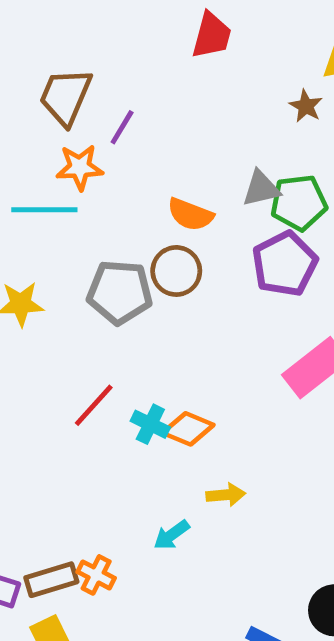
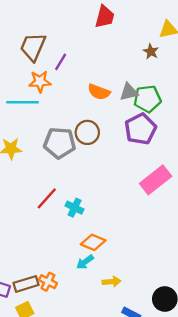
orange semicircle: (190, 214) -> (99, 92), moved
orange diamond: (188, 429) -> (93, 242), moved
yellow arrow: (226, 495) -> (112, 282), moved

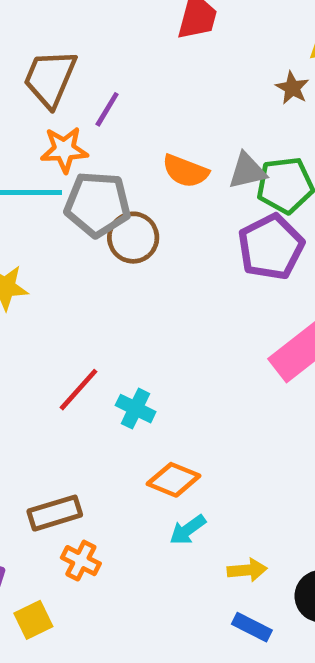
brown circle: (87, 132) -> (133, 238), moved
gray pentagon: (60, 143) -> (98, 204), moved
cyan arrow: (85, 262) -> (188, 530), moved
yellow arrow: (112, 282) -> (247, 570), moved
brown rectangle: (26, 284) -> (55, 513), moved

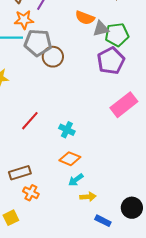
orange semicircle: (185, 171) -> (85, 18), moved
cyan cross: (136, 409) -> (67, 130), moved
yellow arrow: (247, 570) -> (88, 197), moved

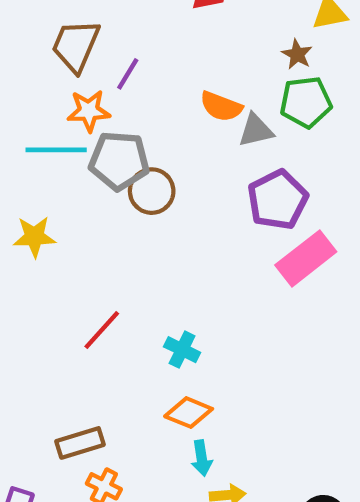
green pentagon: (117, 35) -> (306, 102), moved
pink rectangle: (124, 105) -> (306, 258), moved
cyan arrow: (76, 180) -> (202, 458), turned -63

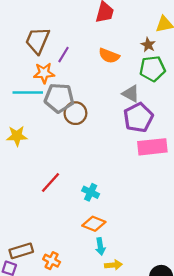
orange semicircle: (221, 106) -> (109, 56), moved
gray triangle: (256, 130) -> (131, 94), moved, turned 42
pink rectangle: (306, 258) -> (152, 147), turned 32
brown rectangle: (80, 443) -> (21, 251), moved

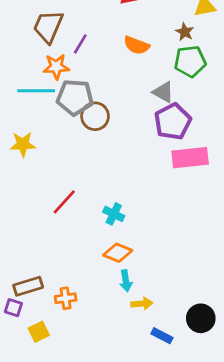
orange cross: (52, 261) -> (66, 298), turned -35

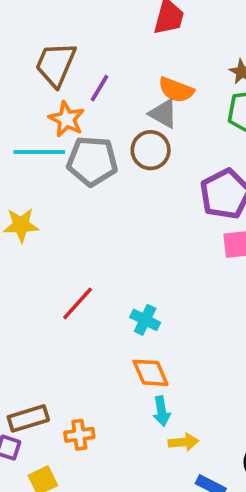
orange star: (56, 67) -> (67, 119), turned 30
gray triangle: (163, 92) -> (163, 114), moved
brown circle: (95, 116) -> (151, 150), moved
orange diamond: (118, 253) -> (151, 373), turned 44

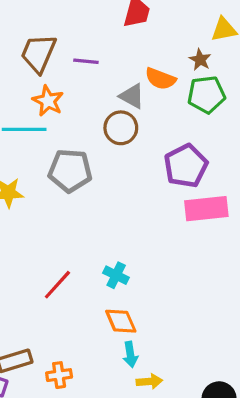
purple line: (99, 88) -> (86, 61), moved, turned 65
orange semicircle: (176, 90) -> (160, 79), moved
gray pentagon: (92, 161) -> (70, 171), moved
red line: (78, 303) -> (57, 285), moved

